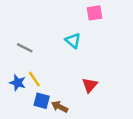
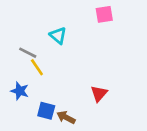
cyan triangle: (73, 41) -> (58, 36), moved
yellow line: (34, 79) -> (37, 67), moved

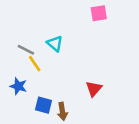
cyan triangle: (58, 36) -> (55, 44), moved
brown arrow: (66, 117) -> (62, 111), turned -126

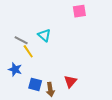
red triangle: (94, 89) -> (70, 81), moved

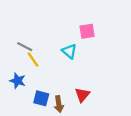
pink square: (79, 11) -> (87, 31), moved
cyan triangle: (44, 35) -> (69, 51), moved

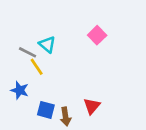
pink square: (87, 31) -> (97, 35), turned -35
cyan triangle: (69, 51) -> (47, 44), moved

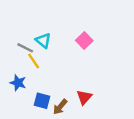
pink square: (97, 35) -> (84, 41), moved
brown arrow: (66, 117) -> (60, 107), turned 49

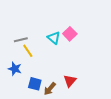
cyan triangle: (43, 41) -> (54, 38), moved
gray line: (25, 48) -> (21, 40), turned -40

